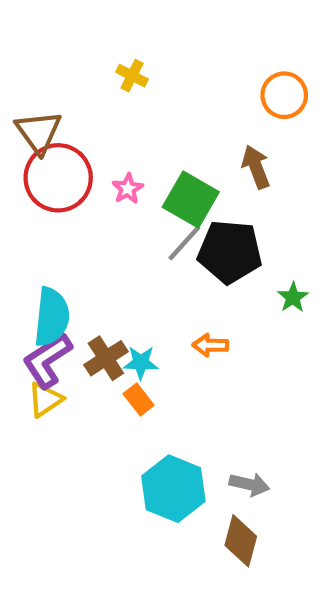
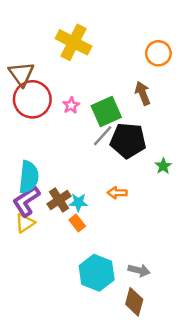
yellow cross: (132, 76) -> (74, 42), size x2.0
green square: (191, 200) -> (106, 111), turned 36

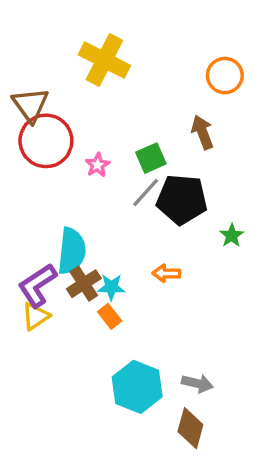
pink star: (71, 105) -> (98, 165), moved
green square: (106, 111) -> (151, 158), size x0.7
cyan semicircle: (29, 177) -> (72, 251), moved

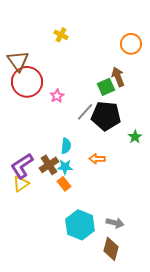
yellow cross: (104, 60) -> (61, 35), size x0.5
green square: (151, 158) -> (106, 87), moved
cyan semicircle: (72, 251) -> (66, 146), moved, size x0.6

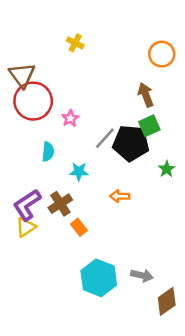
green square: (106, 87) -> (149, 126), moved
cyan semicircle: (66, 146) -> (48, 152), moved
cyan star: (65, 167) -> (79, 172), moved
brown diamond: (111, 249) -> (167, 301), moved, turned 40

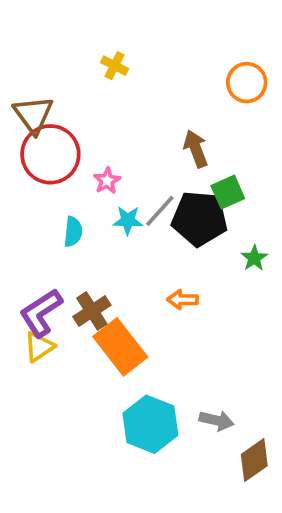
brown arrow: (146, 95) -> (196, 149), moved
cyan star: (79, 172) -> (128, 220), moved
orange rectangle: (79, 227) -> (120, 347), size x2.0

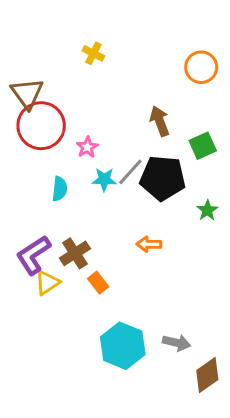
green square: (228, 192) -> (203, 146), moved
yellow triangle: (39, 347) -> (47, 283), moved
orange rectangle: (120, 347) -> (98, 283), size x0.5

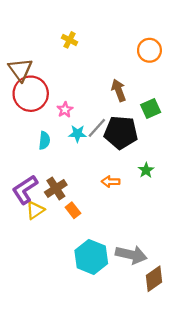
green star: (207, 210) -> (146, 170), moved
gray arrow: (177, 343) -> (131, 255), size x1.5

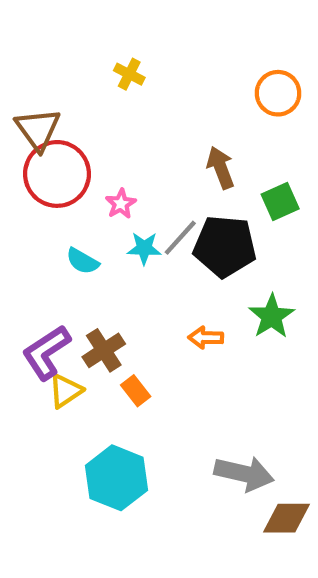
cyan semicircle: (44, 140) -> (82, 261), turned 114
green star: (146, 170) -> (272, 316), size x1.5
cyan hexagon: (91, 257) -> (116, 478), moved
brown diamond: (154, 279) -> (286, 518), turned 35

